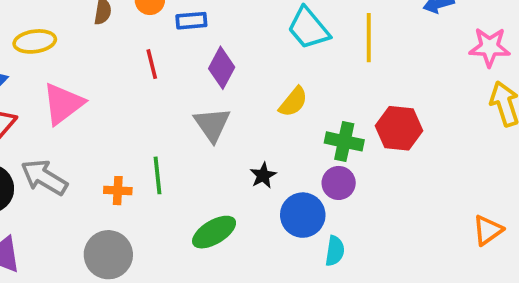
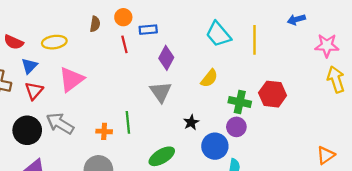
red line: (152, 64) -> (124, 44), moved

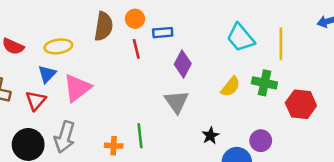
brown semicircle: (95, 24) -> (104, 26), size x1.6
blue triangle: (29, 66) -> (47, 74), moved
green cross: (240, 102) -> (264, 83), moved
gray arrow: (60, 124) -> (65, 137), turned -104

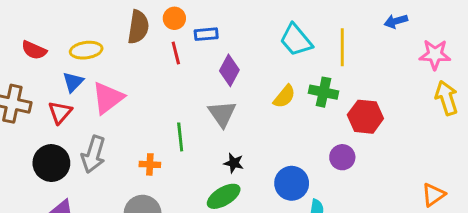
green line: (140, 136) -> (180, 137), moved
black star: (210, 136) -> (234, 163), moved, turned -30
purple circle: (261, 141) -> (342, 157), moved

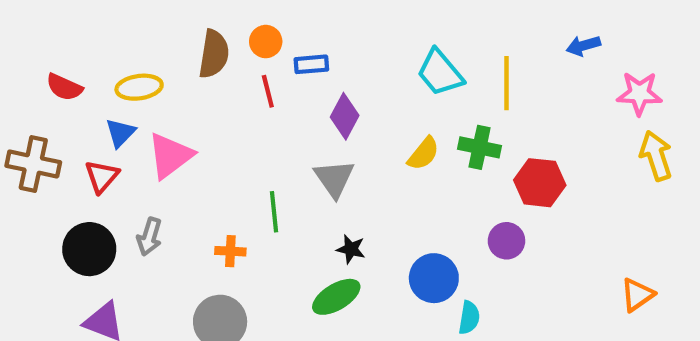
gray arrow: (93, 154) -> (149, 237), size x0.7

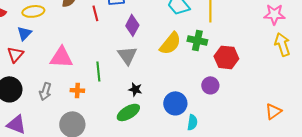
yellow semicircle: (423, 154) -> (170, 43), size x1.4
pink triangle: (170, 156) -> (61, 57), moved, turned 40
gray arrow: (149, 237) -> (45, 91), moved

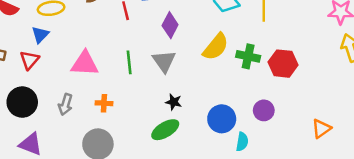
green cross: (197, 40) -> (248, 56), moved
green line: (98, 71) -> (129, 62), moved
purple circle: (210, 85) -> (264, 110), moved
orange triangle: (273, 111) -> (321, 128), moved

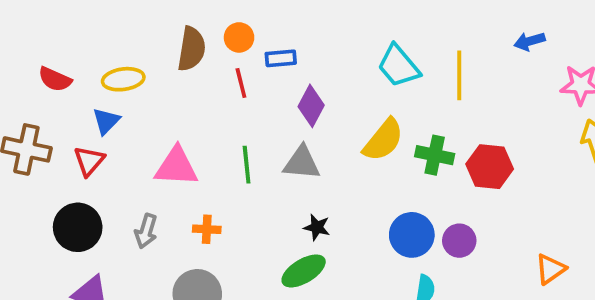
gray triangle: (164, 61) -> (302, 163), turned -50
blue circle: (222, 119) -> (412, 235), moved

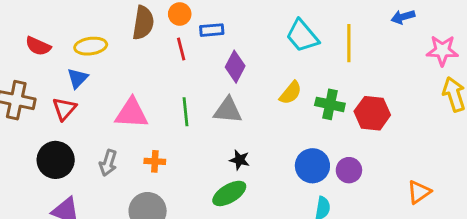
yellow semicircle: (383, 140) -> (291, 93), size x0.7

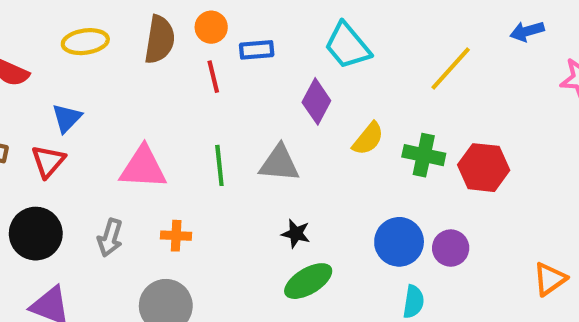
cyan trapezoid: (302, 36) -> (347, 46), moved
yellow line: (349, 43) -> (451, 68), turned 42
yellow ellipse: (91, 46) -> (85, 42), moved
purple diamond: (235, 67) -> (316, 101), moved
green ellipse: (229, 193) -> (308, 281), moved

